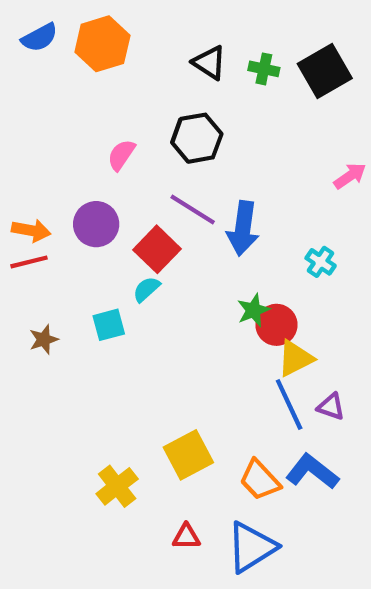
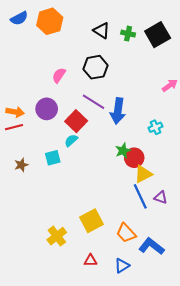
cyan cross: (321, 262) -> (156, 127), turned 32
blue L-shape: (312, 472) -> (151, 246), moved
blue triangle: (251, 547) -> (122, 266), size x0.6

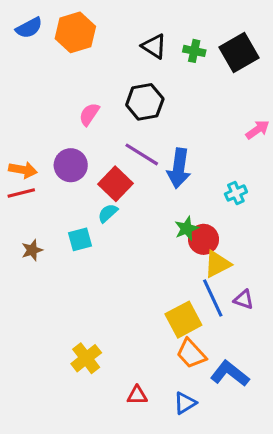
yellow square: (91, 221) -> (183, 320), moved

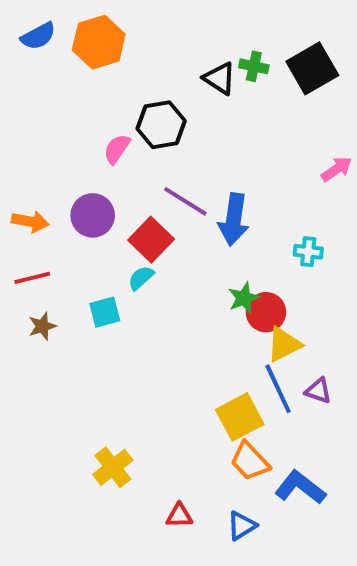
black triangle: (154, 46) -> (220, 78), moved
black hexagon: (145, 102) -> (161, 125), moved
red line: (21, 193) -> (32, 278), moved
cyan cross: (236, 193) -> (308, 252), turned 30

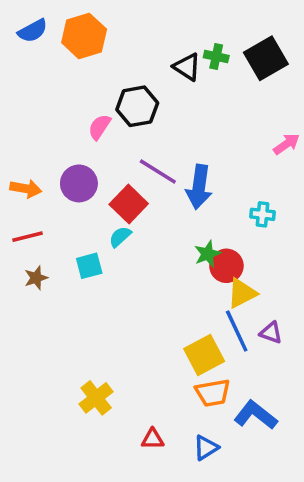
orange trapezoid: (250, 461) -> (213, 393), turned -57

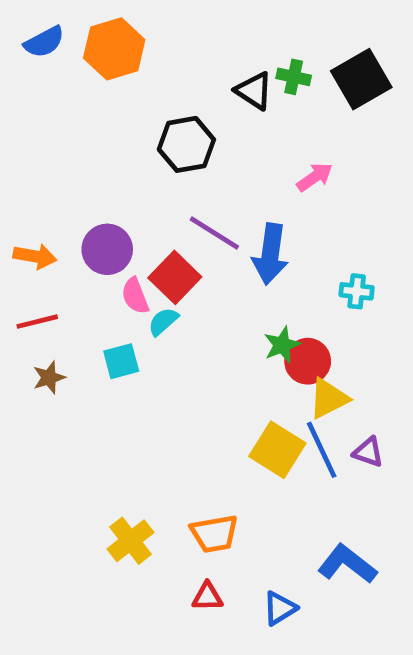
pink semicircle: (99, 127) -> (135, 296), moved, turned -56
pink arrow: (286, 144) -> (315, 177), moved
yellow square: (204, 355) -> (277, 450), moved, turned -30
orange trapezoid: (213, 393) -> (214, 534), moved

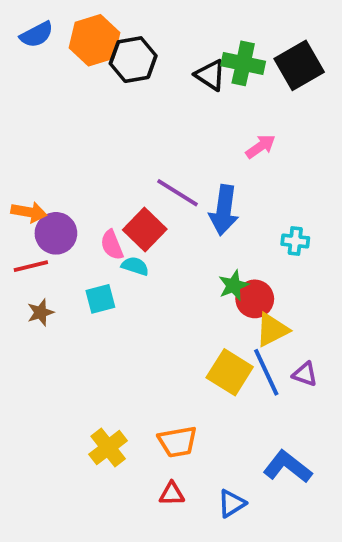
green cross: (294, 77) -> (243, 63), size x1.5
black hexagon: (186, 144) -> (133, 60), moved
purple circle: (107, 249) -> (56, 233), moved
cyan semicircle: (163, 322) -> (135, 266), turned 60

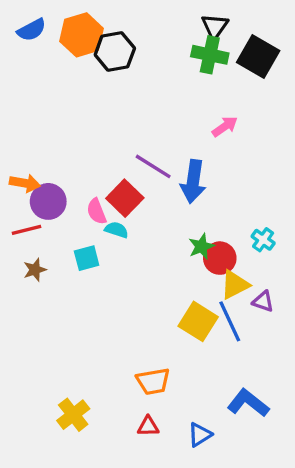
black square: (299, 65) -> (258, 57), turned -30
black triangle: (210, 75) -> (215, 27), moved, turned 32
cyan cross: (295, 241) -> (263, 240), moved, turned 30
purple triangle: (305, 374) -> (263, 301), moved
yellow cross: (108, 447) -> (73, 415), moved

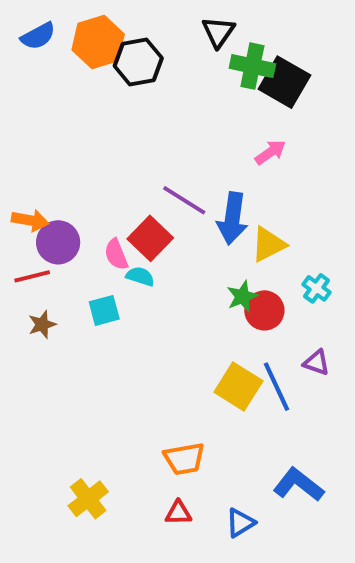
black triangle: (215, 27) -> (218, 32), moved
black square: (258, 57) -> (284, 82), moved
yellow triangle: (235, 285) -> (268, 244), moved

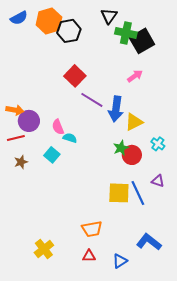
black square: (284, 82) -> (142, 41), turned 30
red square: (150, 238) -> (75, 76), moved
cyan square: (104, 310) -> (52, 155), turned -35
yellow square: (238, 387) -> (119, 193), turned -30

